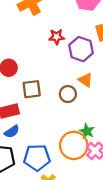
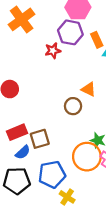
purple hexagon: (81, 49) -> (70, 32), moved
brown square: (32, 89) -> (40, 139), moved

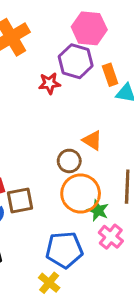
orange circle: (87, 157) -> (81, 194), moved
blue pentagon: (52, 174) -> (64, 250), moved

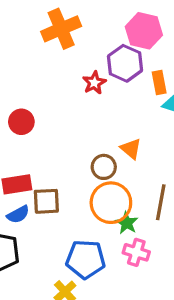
red star: (49, 83) -> (94, 83), turned -30
pink cross: (111, 237) -> (136, 252), turned -30

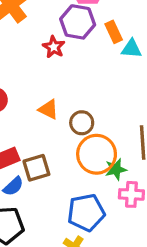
orange triangle: (131, 149) -> (48, 109), moved
green star: (127, 223) -> (116, 169), turned -30

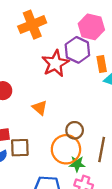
red star: (54, 47) -> (55, 63), size x1.6
brown circle: (82, 123) -> (75, 130), moved

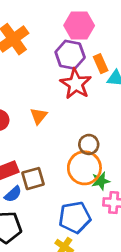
red star: (55, 63) -> (76, 84), moved
orange triangle: (40, 108) -> (39, 116), moved, turned 42

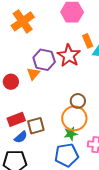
purple hexagon: (70, 55) -> (44, 60), moved
orange triangle: (39, 116) -> (33, 74), moved
green star: (101, 181) -> (71, 134), moved

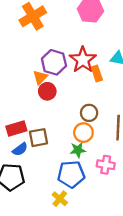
orange rectangle: (88, 41) -> (97, 74), moved
red circle: (11, 82) -> (47, 91), moved
orange circle: (74, 118) -> (83, 133), size x0.7

